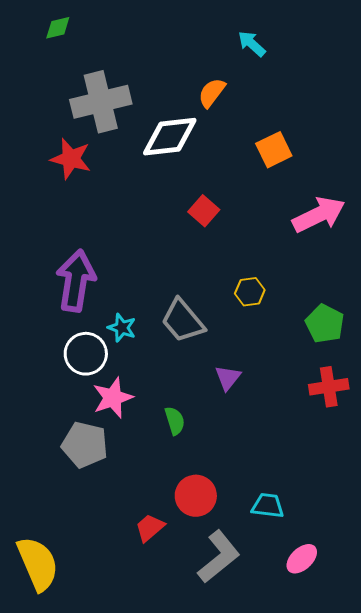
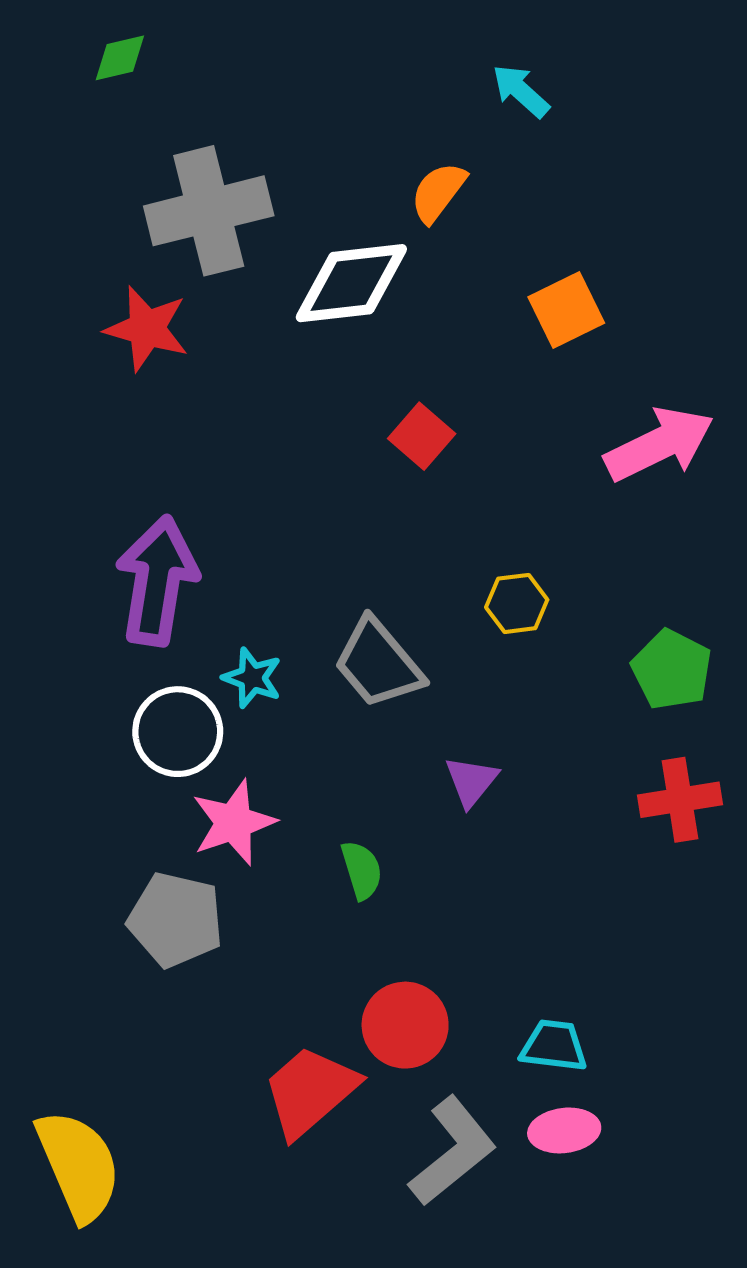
red trapezoid: (150, 528) -> (310, 1091), size x1.6
pink ellipse: (302, 559) -> (564, 1130), moved, turned 36

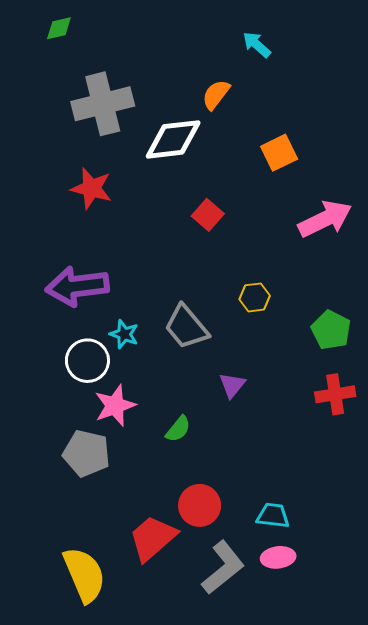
red star: (147, 329) -> (92, 188), moved
purple arrow: (157, 581) -> (77, 286), turned -106
green semicircle: (362, 870) -> (178, 429), turned 56
yellow semicircle: (79, 1166) -> (84, 575), moved

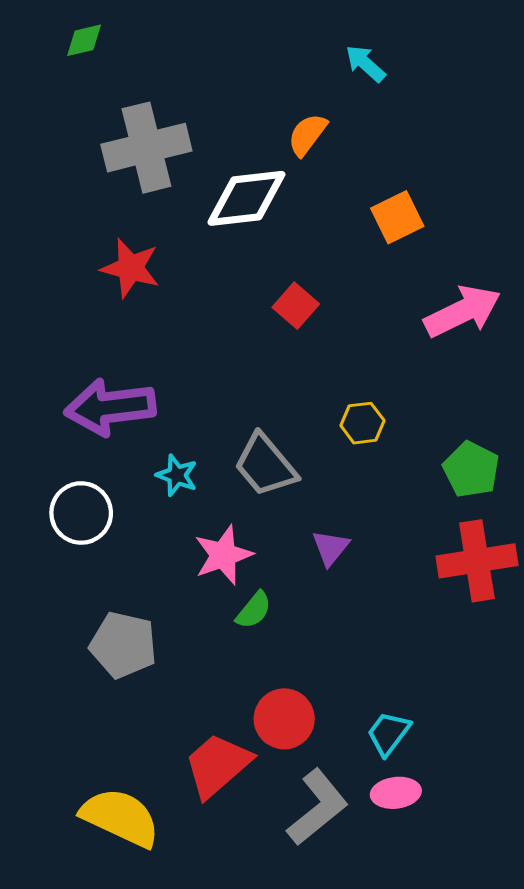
white circle: (87, 361) -> (81, 513), moved
red cross: (335, 394) -> (477, 561), size x1.4
pink star: (115, 405) -> (223, 555), moved
cyan trapezoid: (273, 516) -> (389, 733), turned -60
yellow semicircle: (84, 575) -> (120, 817), turned -42

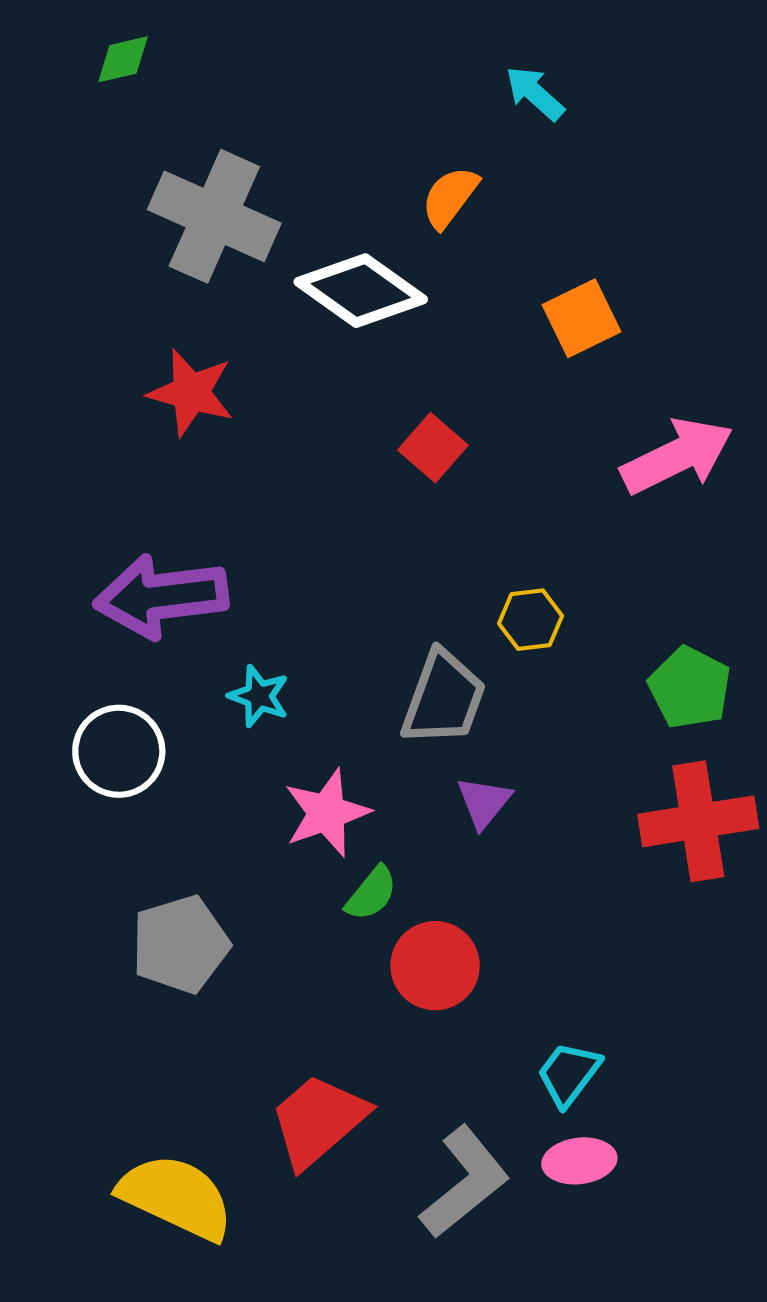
gray cross: (146, 148) -> (214, 216), turned 38
white diamond: (246, 198) -> (361, 291), turned 42
gray trapezoid: (265, 465) -> (444, 698), moved, turned -120
gray pentagon: (123, 645) -> (180, 944), turned -30
red circle: (284, 719) -> (435, 966), moved

